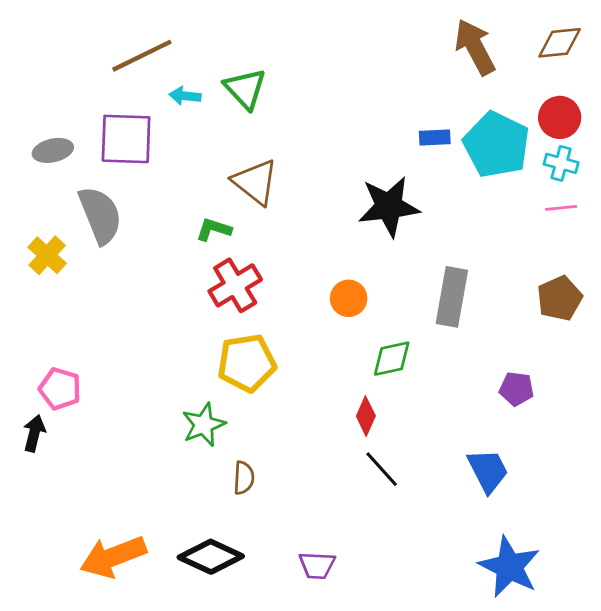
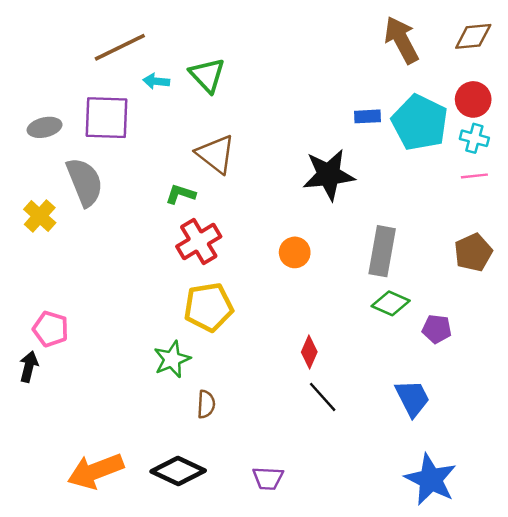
green diamond: (392, 359) -> (391, 303), moved, turned 36

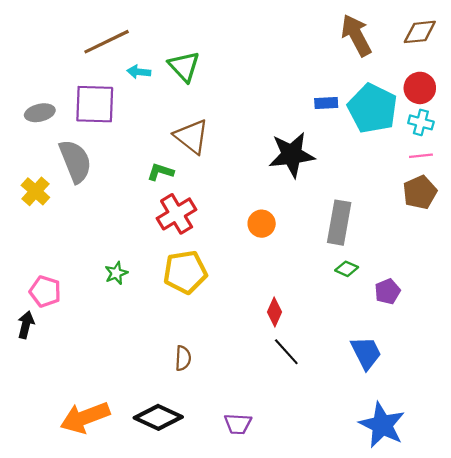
brown pentagon: (473, 252) -> (420, 192), moved
green diamond: (391, 303) -> (347, 269), size x0.7
purple pentagon: (437, 329) -> (388, 291), turned -30
green star: (172, 359) -> (116, 273), moved, size x0.7

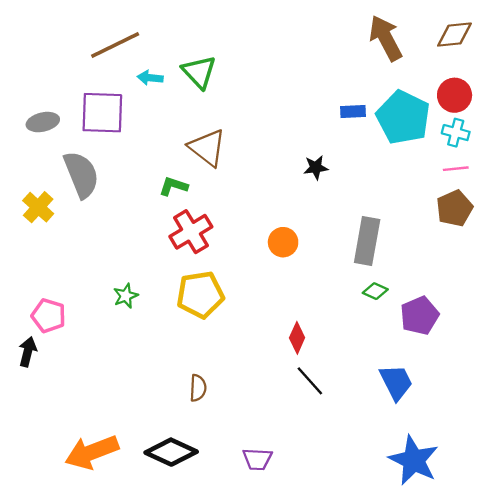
black star: (292, 155) -> (316, 168), size x0.5
purple pentagon: (388, 291) -> (420, 316), size x1.4

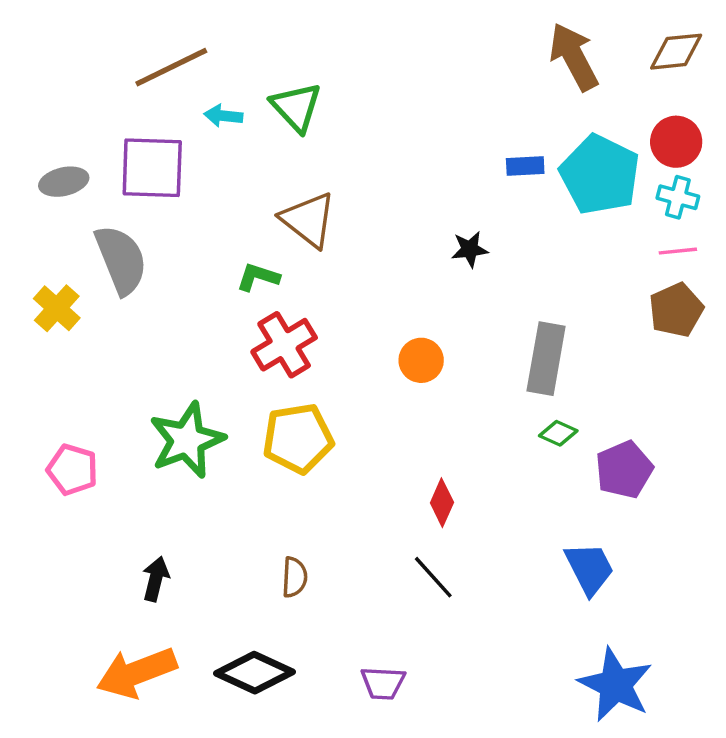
green star: (126, 296) -> (187, 440), size x2.0
black arrow: (28, 352) -> (156, 579), moved
black line: (310, 381) -> (433, 577), moved

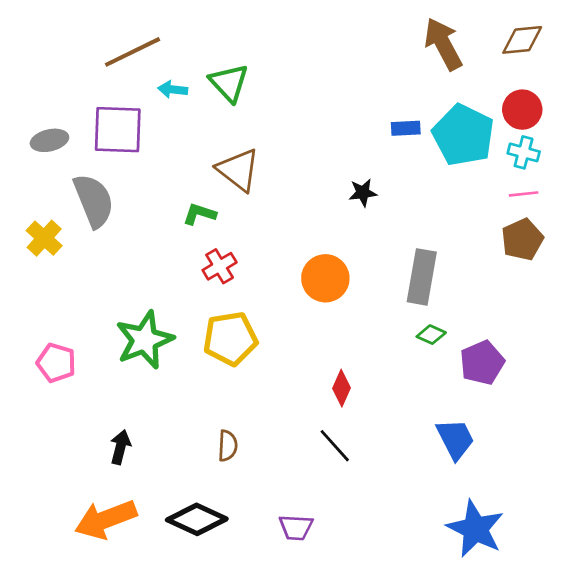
red cross: (284, 345) -> (220, 266), size x0.7
orange circle: (421, 360) -> (325, 278), size x1.4

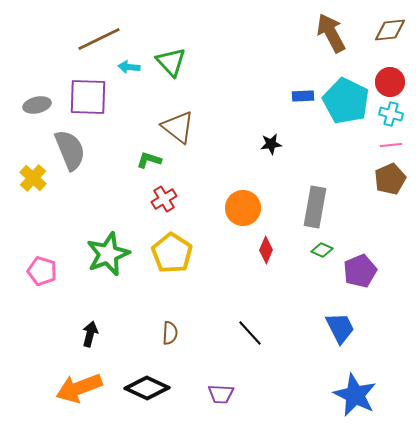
yellow pentagon: (230, 339) -> (172, 253), turned -30
red diamond: (341, 388) -> (266, 250), moved

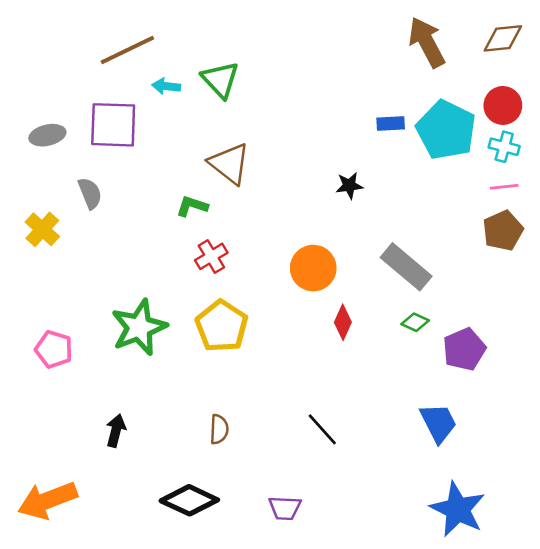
gray semicircle: (70, 150) -> (90, 193), size x0.6
gray rectangle: (315, 207) -> (406, 267), turned -60
orange arrow: (79, 388) -> (47, 500), moved

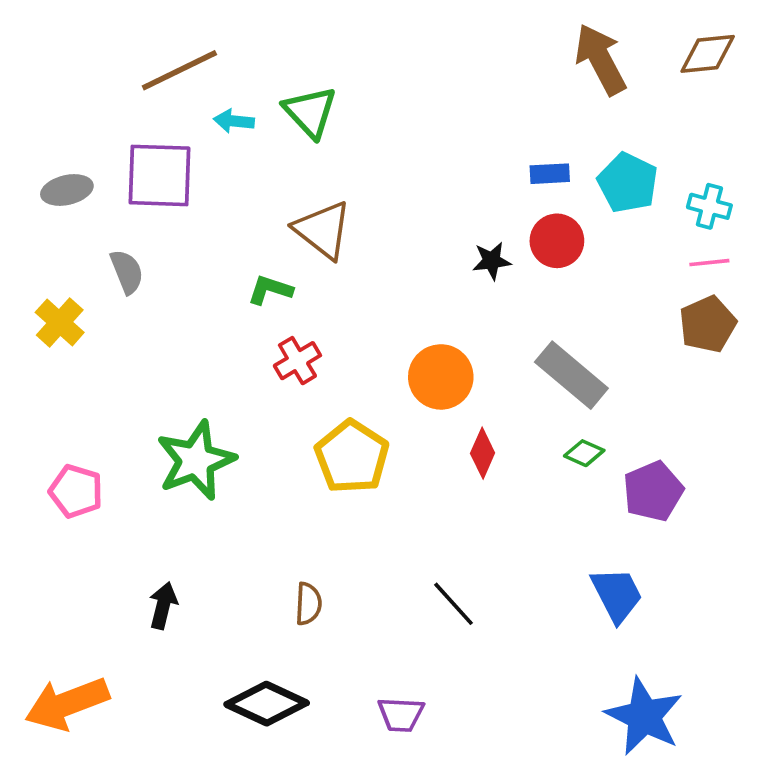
red circle: (503, 105) -> (557, 241), moved
cyan pentagon: (446, 130) -> (628, 183), size x0.7
yellow pentagon: (222, 326) -> (352, 457), moved

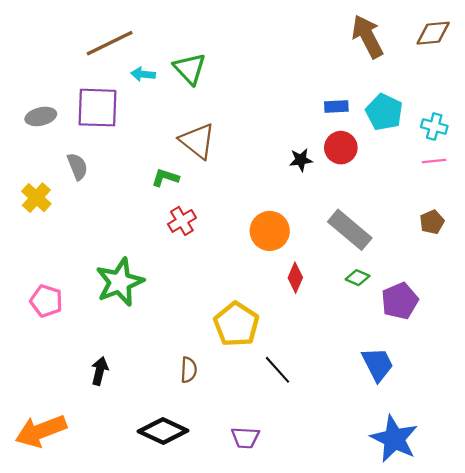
brown pentagon: (708, 324) -> (432, 222), moved, size x0.7
yellow pentagon: (352, 457) -> (236, 324), moved

